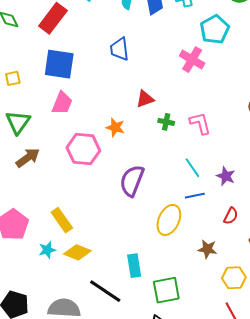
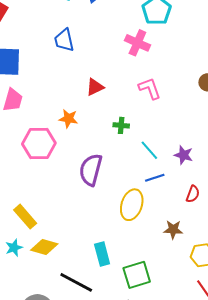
green cross: (166, 122) -> (121, 125), moved
pink L-shape: (200, 123) -> (150, 88), moved

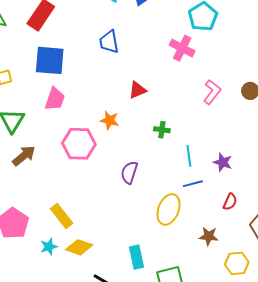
pink L-shape: (150, 88) -> (212, 92), moved, turned 55
cyan line: (149, 150) -> (189, 156), turned 30
purple semicircle: (91, 170) -> (129, 172), size x0.7

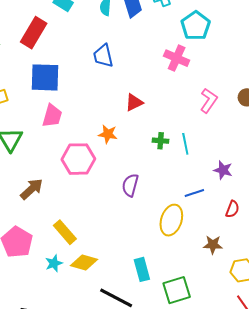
brown arrow: (24, 156) -> (32, 189), moved
cyan line: (189, 156) -> (185, 144), moved

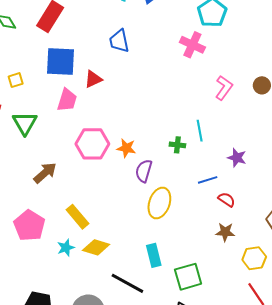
red triangle: (134, 102) -> (93, 79), moved
orange star: (108, 134) -> (126, 148), moved
green cross: (161, 141) -> (177, 145), moved
red semicircle: (232, 209) -> (227, 200), moved, turned -78
yellow ellipse: (171, 220) -> (159, 203), moved

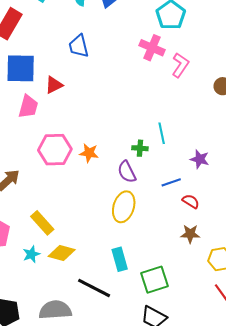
pink L-shape: (224, 88) -> (180, 65), moved
purple semicircle: (144, 171) -> (127, 172), moved, turned -40

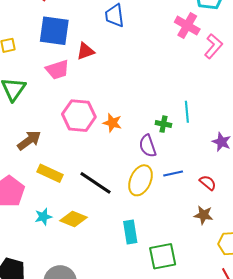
pink trapezoid: (28, 107) -> (57, 70), turned 50
blue line: (171, 182) -> (173, 174), moved
yellow rectangle: (42, 223) -> (50, 173), moved, turned -30
black line: (94, 288) -> (96, 183), moved

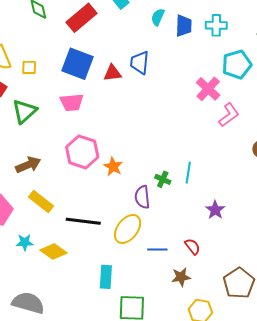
red triangle: (85, 51) -> (112, 73), moved
blue line: (173, 174) -> (157, 249), moved
black line: (96, 183) -> (83, 221), turned -40
brown star: (203, 215) -> (181, 277), turned -30

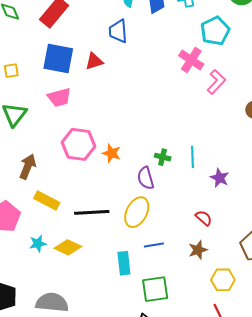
blue trapezoid: (140, 63) -> (118, 31), moved
brown arrow: (28, 165) -> (28, 167), turned -35
cyan line: (188, 173) -> (193, 157), moved
blue line: (157, 249) -> (154, 245), moved

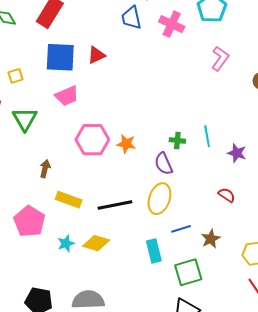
blue trapezoid: (118, 31) -> (131, 18), moved
pink cross: (191, 60) -> (172, 24), moved
brown arrow: (28, 167) -> (45, 169), size x0.7
brown star: (198, 250) -> (211, 239), moved

